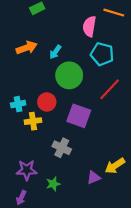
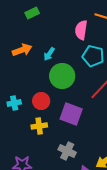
yellow cross: (33, 121) -> (39, 126), moved
gray cross: (62, 148) -> (67, 151), moved

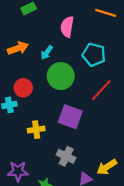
pink semicircle: (81, 30) -> (67, 27), moved
red circle: (41, 101) -> (23, 88), moved

